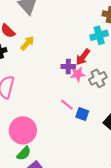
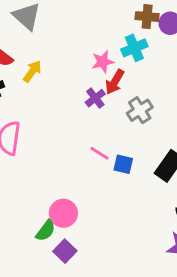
purple cross: (68, 67) -> (95, 98), turned -32
pink star: (78, 74) -> (103, 62), moved
pink circle: (23, 130) -> (63, 213), moved, size x0.7

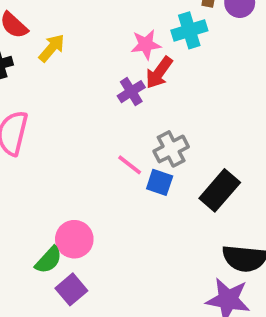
gray cross: (140, 110) -> (171, 149), moved

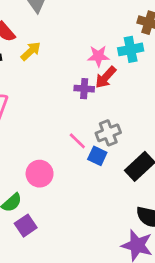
purple cross: (131, 92) -> (84, 89), turned 30
pink circle: (74, 239) -> (40, 174), moved

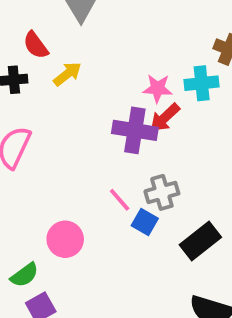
purple cross: (84, 89) -> (135, 130), size x1.6

